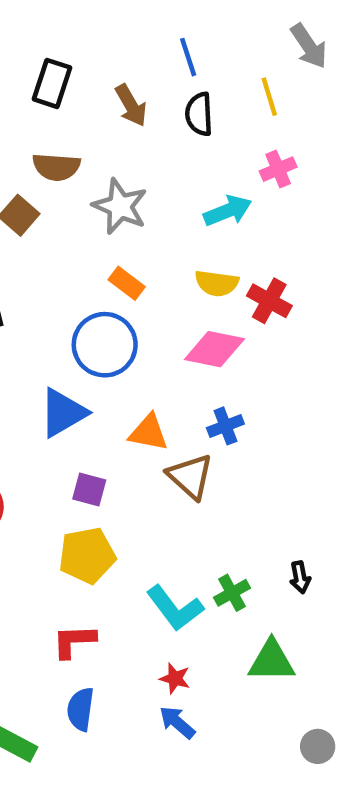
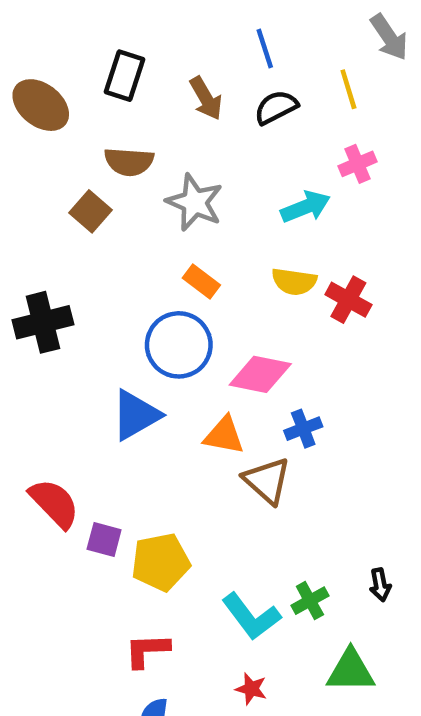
black semicircle: (199, 114) -> (276, 107), turned 66
pink diamond: (214, 349) -> (260, 374), moved
purple square: (89, 490) -> (104, 539), moved

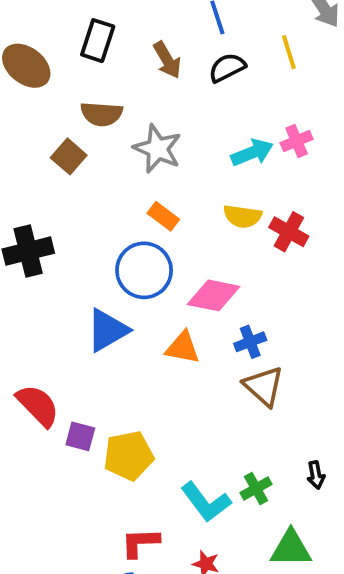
pink cross: (358, 164) -> (297, 141), moved
brown triangle: (267, 481) -> (264, 386), moved
red L-shape: (147, 650) -> (140, 543), moved

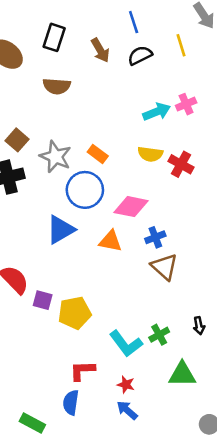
gray star: (158, 149) -> (55, 157), moved
brown square: (69, 156) -> (17, 140), moved

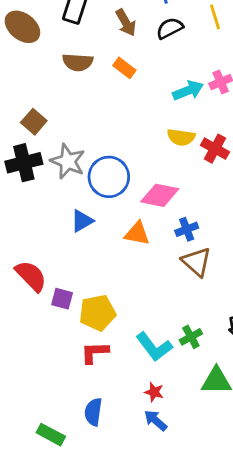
orange rectangle: (98, 154) -> (124, 68), moved
gray star: (55, 157) -> (68, 161), moved
blue triangle: (61, 230) -> (82, 221), size x0.7
red L-shape: (82, 371) -> (95, 352), moved

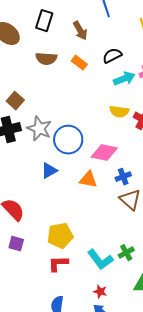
black semicircle: (170, 28) -> (112, 56), moved
purple square: (62, 299) -> (16, 244), moved

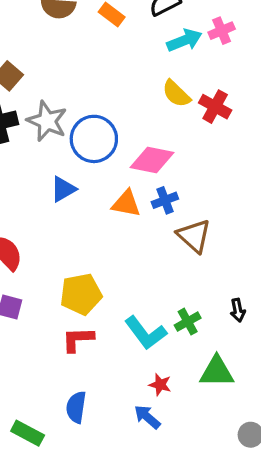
yellow semicircle: (119, 112) -> (176, 94), turned 36
blue cross: (123, 177) -> (165, 200), moved
red star: (100, 292) -> (160, 385), moved

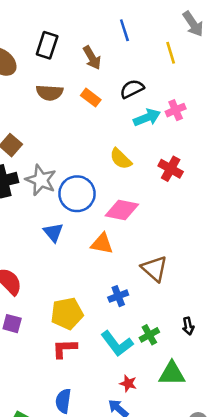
yellow semicircle: (176, 94) -> (121, 159), moved
blue triangle: (63, 189) -> (53, 232), turned -40
blue cross: (165, 200) -> (118, 296), moved

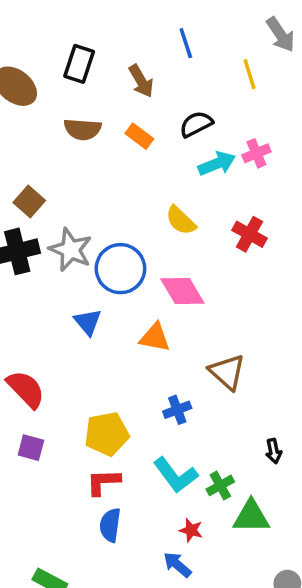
pink diamond: (122, 210) -> (182, 291), turned 48
green cross: (149, 335) -> (220, 485), moved
blue semicircle: (63, 401) -> (110, 525), moved

